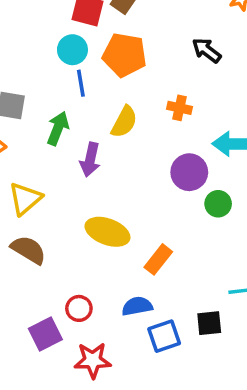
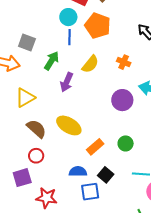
green circle: (218, 204) -> (126, 143), moved
brown semicircle: (29, 250) -> (36, 129), moved
red circle: (79, 308) -> (36, 156), moved
black square: (209, 323) -> (106, 175), moved, turned 35

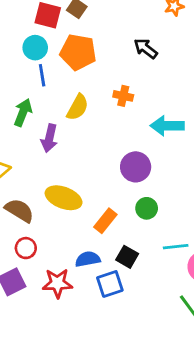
purple circle: (122, 100) -> (136, 167), moved
red star: (46, 198) -> (57, 283), moved

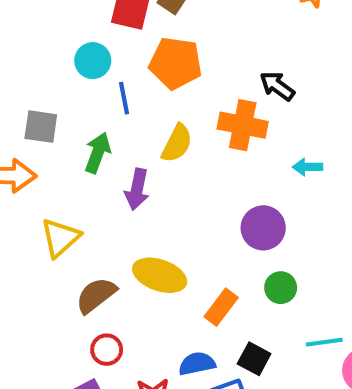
cyan circle: (35, 48) -> (93, 61), moved
black arrow: (146, 48) -> (277, 86), moved
orange cross: (123, 96) -> (243, 125), size x1.6
cyan arrow: (167, 126) -> (307, 167), size x0.6
brown semicircle: (19, 210) -> (96, 295), turned -68

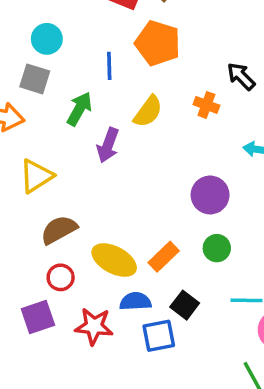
cyan circle: (93, 61) -> (47, 39), moved
orange cross: (243, 125) -> (206, 105), size x0.6
yellow ellipse: (160, 275) -> (114, 260), moved

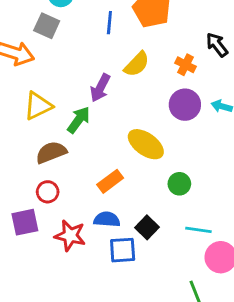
green arrow: (79, 109) -> (79, 120), moved
purple circle: (210, 195) -> (185, 105), moved
orange rectangle: (164, 257) -> (110, 181), moved
yellow ellipse: (114, 260) -> (146, 144), moved

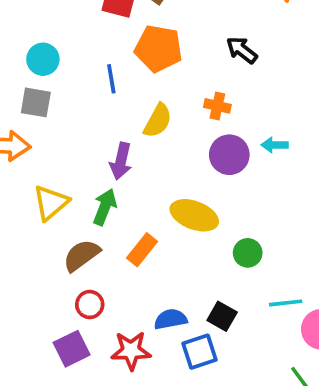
black arrow: (217, 45) -> (242, 50), moved
orange rectangle: (110, 181) -> (142, 250), moved

